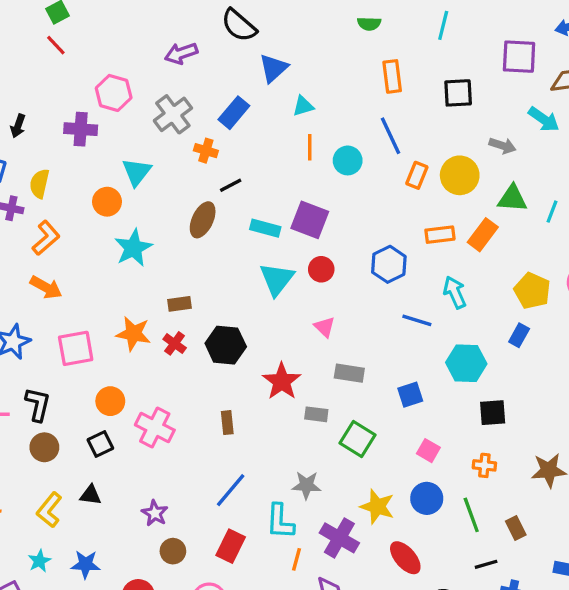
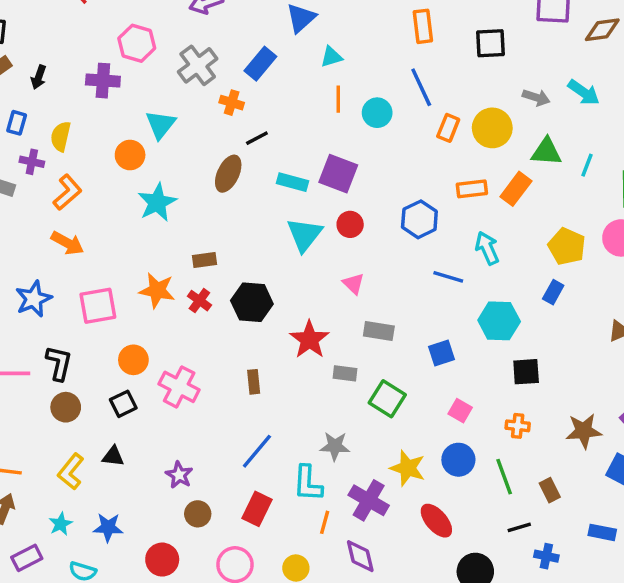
cyan arrow: (544, 119) -> (584, 92), moved

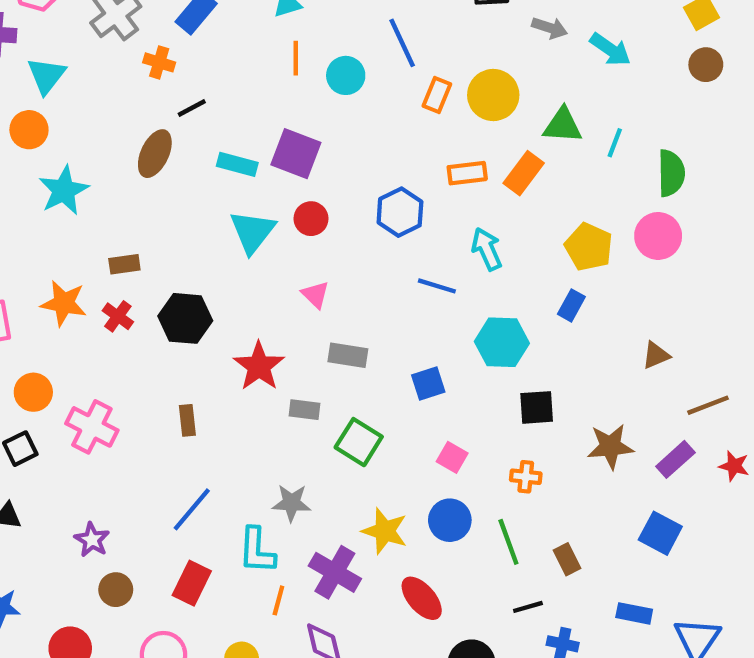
gray arrow: (536, 97) -> (550, 28), moved
cyan triangle: (160, 125) -> (46, 75), moved
brown star: (584, 431) -> (610, 446), moved

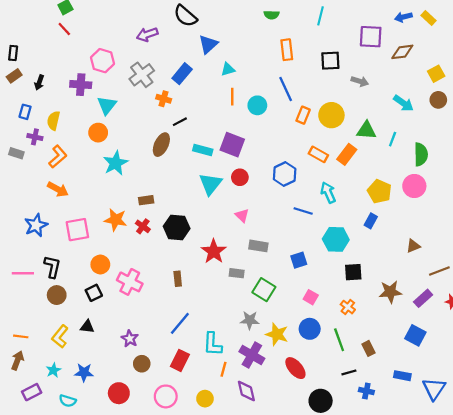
cyan arrow: (610, 49) -> (403, 103), moved
orange rectangle: (467, 173) -> (318, 154), turned 36
orange cross: (526, 477) -> (348, 307), turned 32
gray star: (291, 503) -> (250, 320), moved

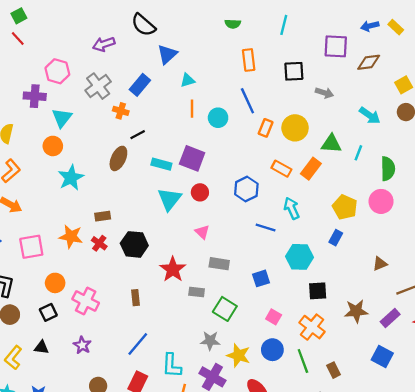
orange cross: (348, 307) -> (312, 327), size x1.6
purple star: (130, 339) -> (82, 345), moved

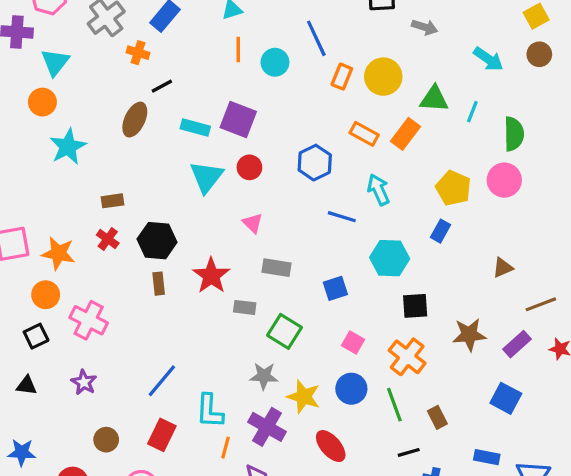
orange star: (71, 237) -> (58, 253), moved
brown rectangle: (135, 298) -> (159, 284), moved

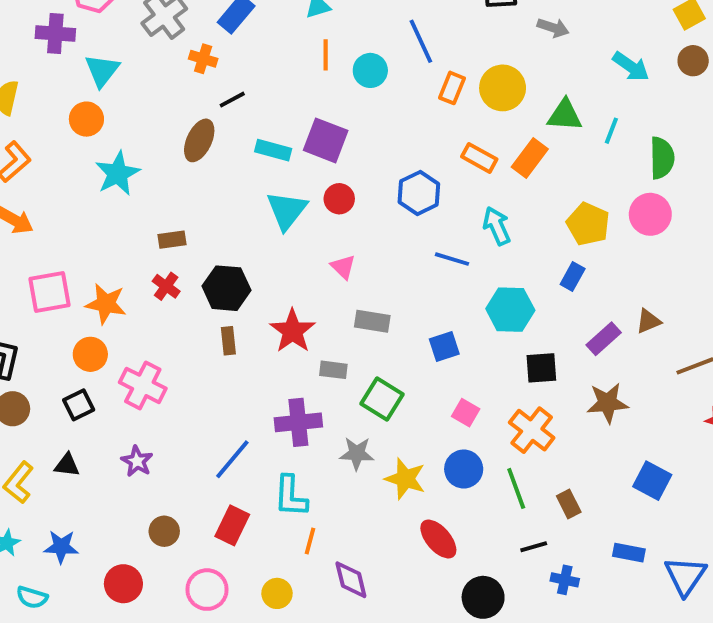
purple rectangle: (517, 344) -> (604, 339), moved
purple cross: (267, 427) -> (298, 422), moved, turned -36

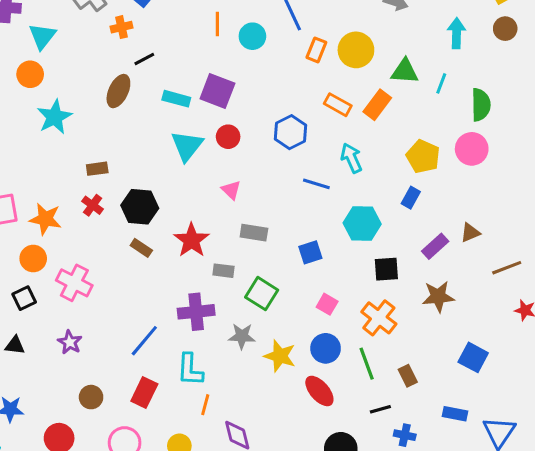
orange cross: (203, 59) -> (121, 27), turned -30
cyan arrow: (631, 67) -> (456, 33), turned -124
brown rectangle: (228, 341) -> (141, 248), turned -50
red ellipse: (438, 539) -> (319, 391), moved

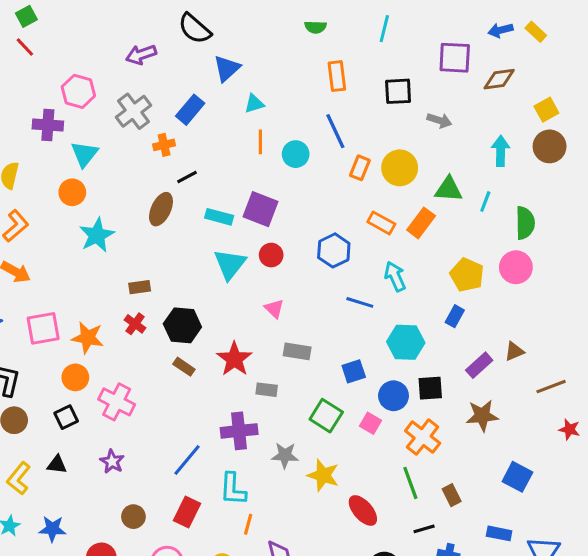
brown circle: (505, 29) -> (550, 146), size x1.4
green square: (262, 294) -> (326, 416), moved
blue circle: (326, 348) -> (394, 396), moved

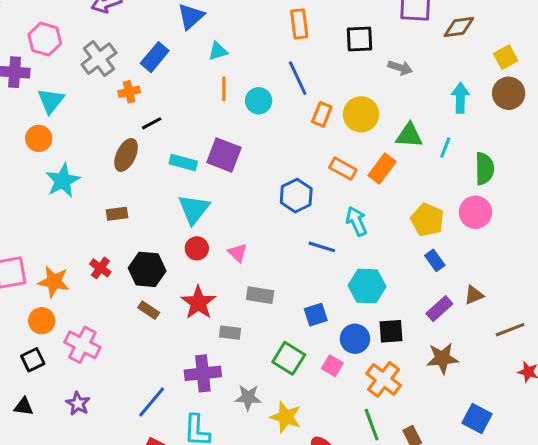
red circle: (271, 255) -> (197, 248), moved
brown rectangle: (140, 287) -> (117, 214), moved
blue rectangle: (455, 316) -> (435, 260), moved, turned -65

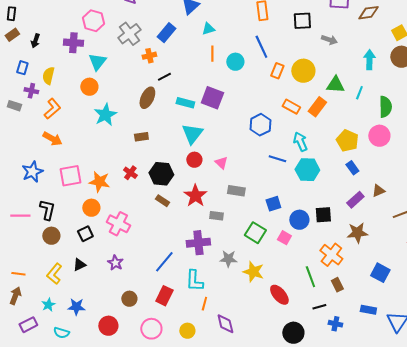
cyan hexagon: (367, 286) -> (307, 170), moved
orange cross: (384, 379) -> (331, 255), moved
black triangle: (24, 407) -> (79, 265), turned -32

